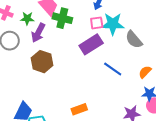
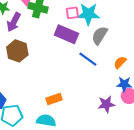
gray semicircle: (134, 40) -> (100, 35), moved, turned 72
purple rectangle: (91, 44) -> (66, 34), turned 55

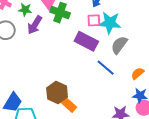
brown hexagon: (17, 51) -> (57, 93), moved
orange rectangle: (54, 99) -> (69, 105), turned 56

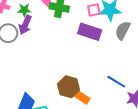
purple arrow: (35, 25) -> (25, 25), moved
blue line: (106, 68) -> (116, 82), moved

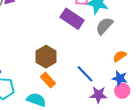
brown hexagon: (69, 87) -> (46, 57), moved

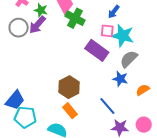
blue star: (120, 78) -> (120, 79), moved

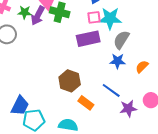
purple arrow: (37, 25) -> (38, 16), moved
purple rectangle: (97, 50) -> (88, 39), turned -35
orange rectangle: (70, 111) -> (86, 103), moved

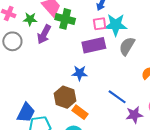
purple arrow: (38, 16) -> (44, 34), moved
blue star: (118, 61) -> (80, 73), moved
brown hexagon: (70, 81) -> (65, 97), moved
orange rectangle: (86, 103) -> (80, 112), moved

